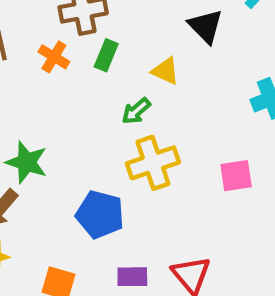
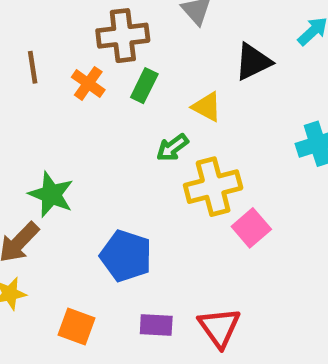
black triangle: (206, 26) -> (253, 62), turned 45
yellow cross: (153, 163) -> (213, 187), moved
pink square: (236, 176) -> (251, 228), moved, turned -36

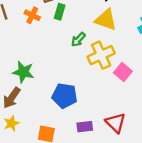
yellow triangle: (207, 107) -> (106, 20), moved, size x1.5

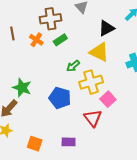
green rectangle: (60, 12) -> (60, 40), turned 32
blue pentagon: (65, 96) -> (60, 98), moved
red triangle: (116, 123) -> (93, 118), moved

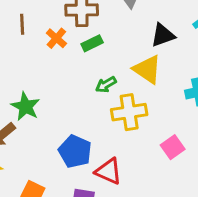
blue pentagon: (60, 98) -> (75, 151), moved
pink square: (108, 99) -> (173, 147), moved
red triangle: (93, 118) -> (109, 171), moved, turned -36

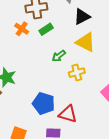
black triangle: (163, 35) -> (82, 17), moved
yellow cross: (129, 112) -> (77, 73), size x0.7

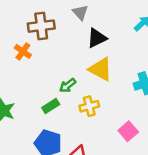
green rectangle: (46, 29) -> (51, 106), moved

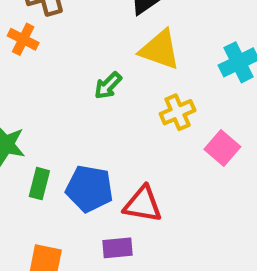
green rectangle: (51, 106) -> (39, 184), moved, turned -35
yellow cross: (89, 106) -> (178, 112), moved

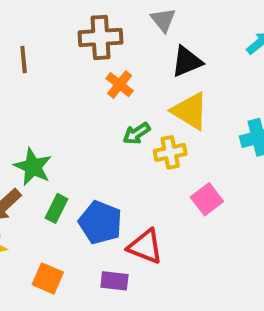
orange cross: (23, 39) -> (120, 85), moved
yellow cross: (178, 112) -> (170, 152), moved
pink square: (222, 148) -> (207, 199), moved

